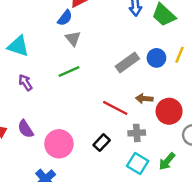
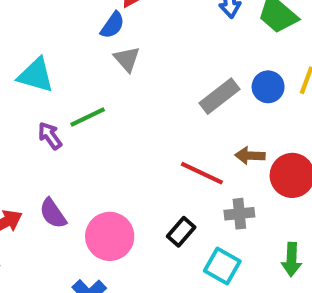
green line: (69, 71) -> (88, 117), moved
green arrow: (167, 161) -> (292, 259), turned -36
cyan square: (138, 163) -> (222, 266), moved

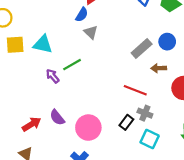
brown arrow: (250, 156) -> (159, 68), moved
gray cross: (239, 214) -> (145, 113), moved, turned 32

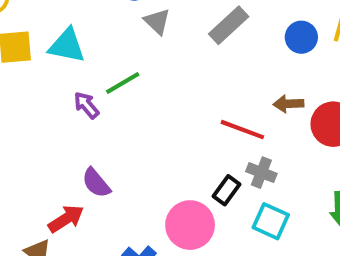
gray rectangle: (142, 48) -> (229, 25), moved
brown arrow: (159, 68) -> (288, 104), moved
red arrow: (32, 124) -> (66, 219), moved
pink circle: (88, 128) -> (190, 225), moved

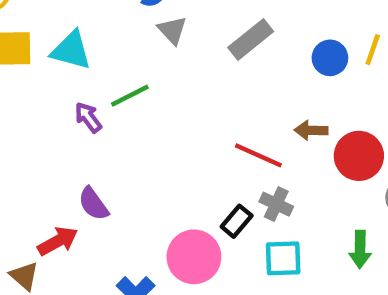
cyan square: (271, 221) -> (283, 258), turned -30

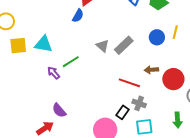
gray triangle: (172, 30) -> (103, 46), moved
gray rectangle: (251, 40) -> (124, 45), moved

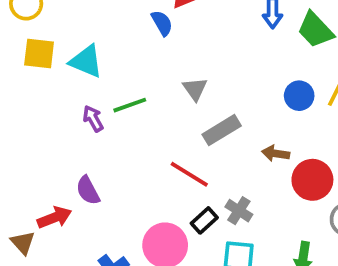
blue semicircle: (78, 16) -> (162, 23), turned -72
gray rectangle: (124, 45) -> (222, 130), moved
red line: (129, 83) -> (189, 174), moved

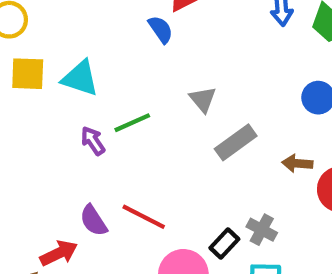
red line: (189, 174) -> (144, 217), moved

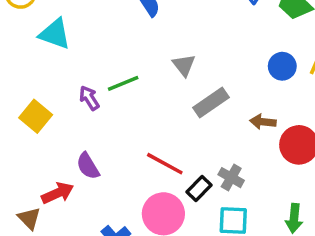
yellow square: (28, 74) -> (36, 116), moved, turned 36
cyan triangle: (80, 78) -> (55, 34), moved
red line: (144, 217) -> (165, 164), moved

